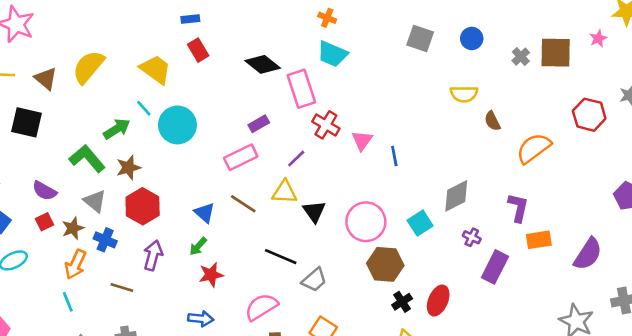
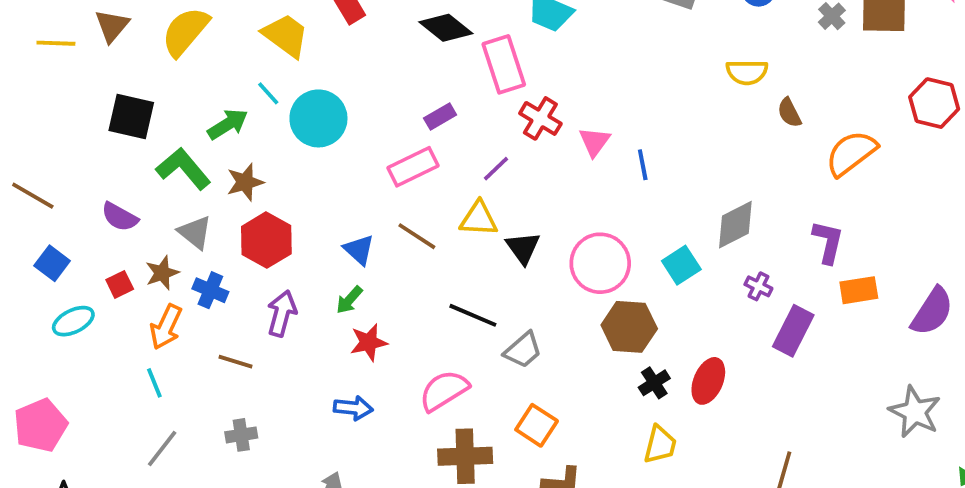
brown triangle: (46, 78) -> (112, 26), moved, turned 30
black square: (26, 122) -> (131, 117), moved
red square: (45, 222) -> (120, 284), moved

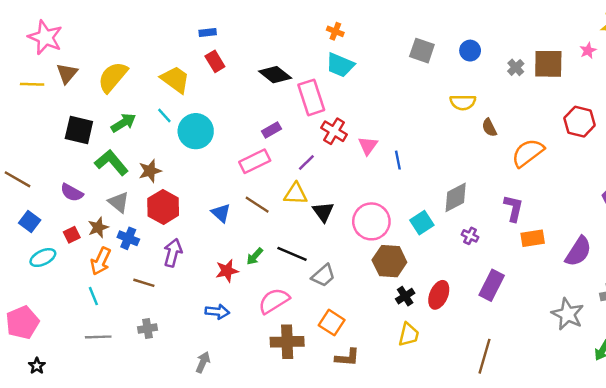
green arrow: (228, 124) -> (123, 123), moved
green arrow: (349, 300) -> (255, 256), moved
purple rectangle: (793, 331) -> (492, 285), moved
gray line: (162, 448) -> (98, 337), turned 50

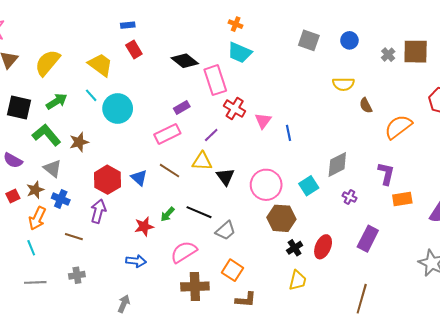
red hexagon: (163, 207) -> (107, 180), moved

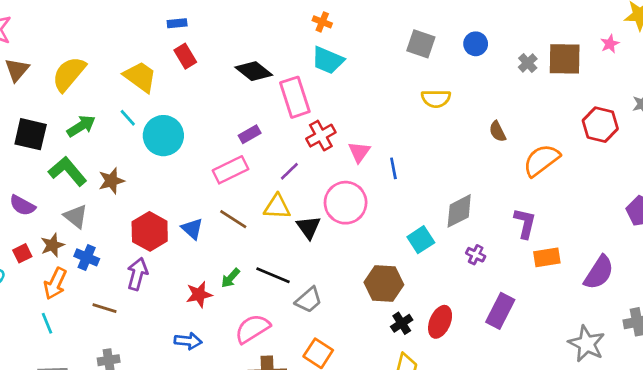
yellow semicircle: (343, 84) -> (436, 99), moved
red cross: (235, 109) -> (321, 136), turned 30
pink circle: (266, 185) -> (346, 203), moved

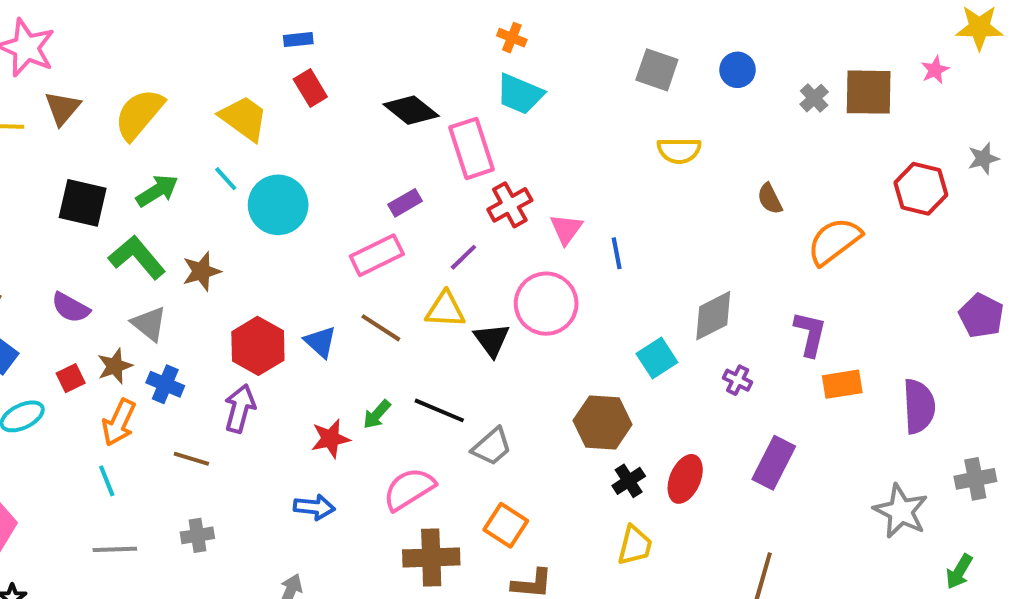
purple semicircle: (599, 273) -> (919, 406), turned -36

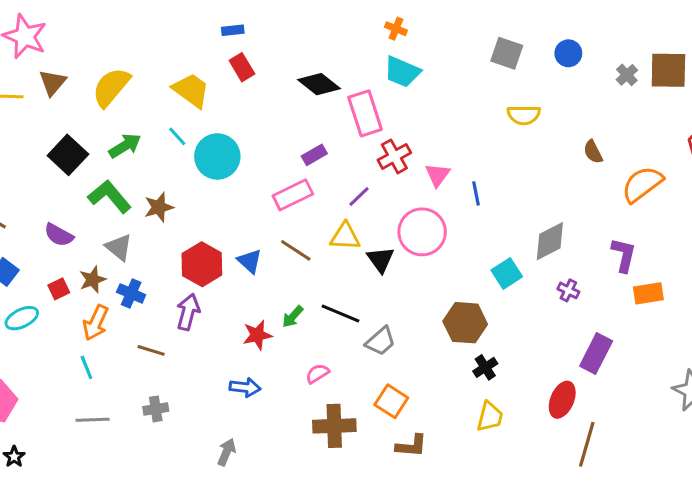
black square: (83, 203) -> (68, 155), turned 30
red ellipse: (685, 479) -> (562, 400), moved
pink semicircle: (409, 489) -> (317, 374), size x0.6

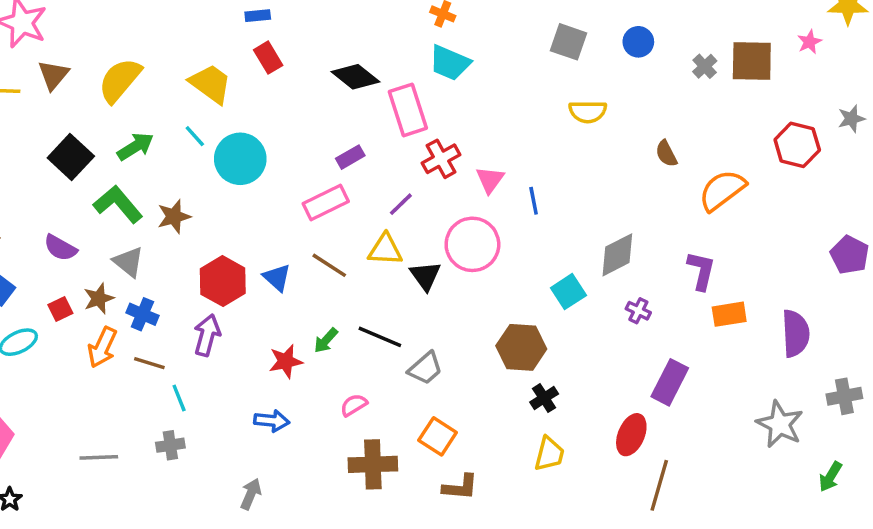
brown line: (151, 350) -> (149, 363), moved
cyan line: (86, 367) -> (179, 398), moved

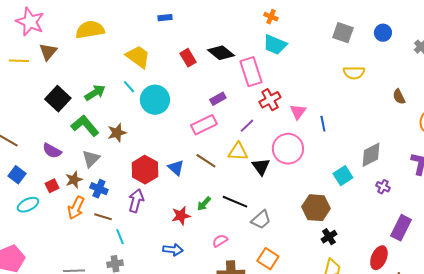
red rectangle: (268, 58) -> (188, 58), moved
yellow semicircle: (120, 80) -> (90, 30), moved, turned 40
gray triangle: (128, 262) -> (91, 159), turned 36

